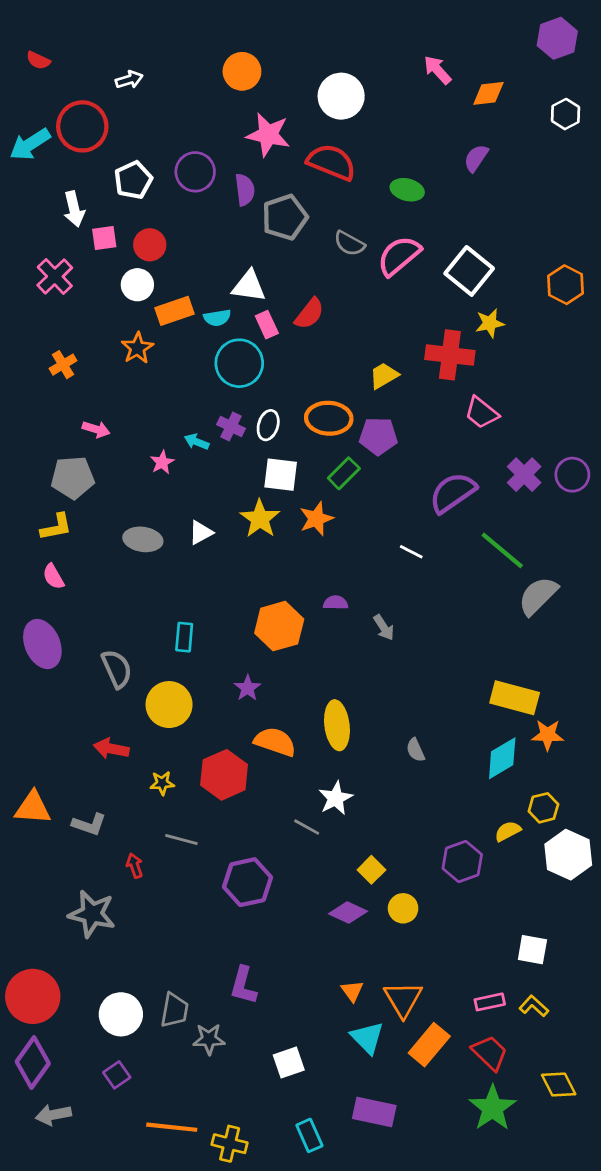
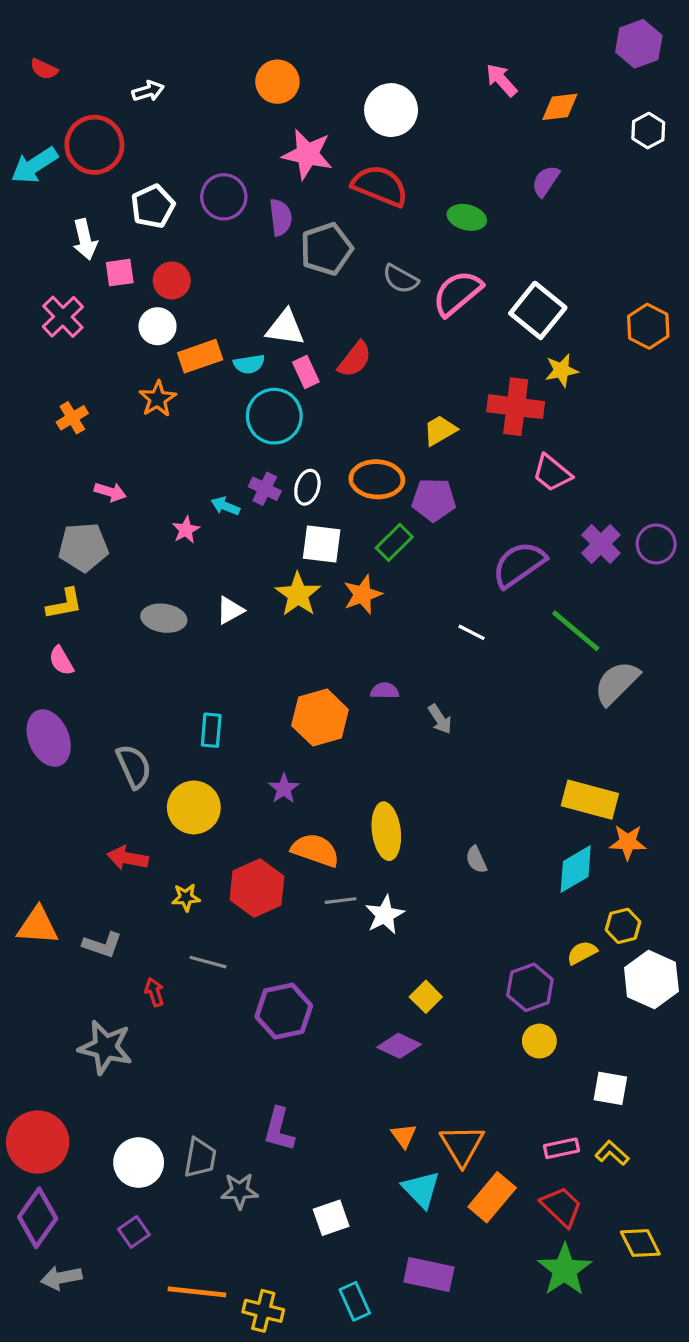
gray line: (307, 827) -> (341, 901), moved, turned -36
yellow circle: (403, 908) -> (539, 1041), moved

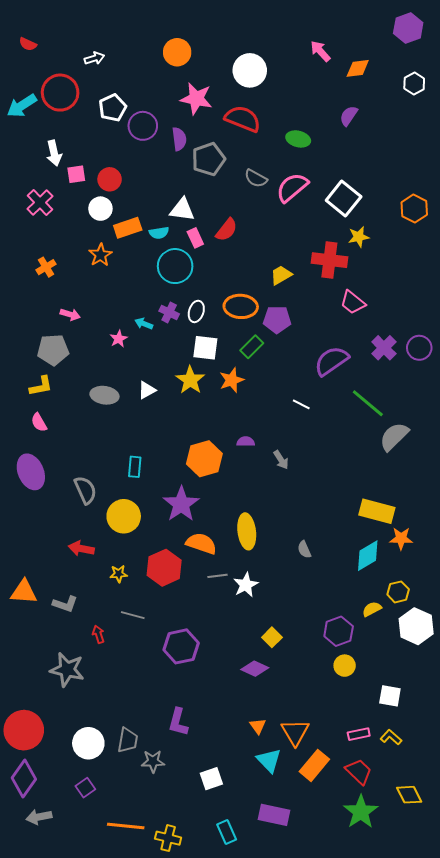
white pentagon: (153, 206) -> (113, 108), moved
purple star: (284, 789) -> (181, 504), size x1.8

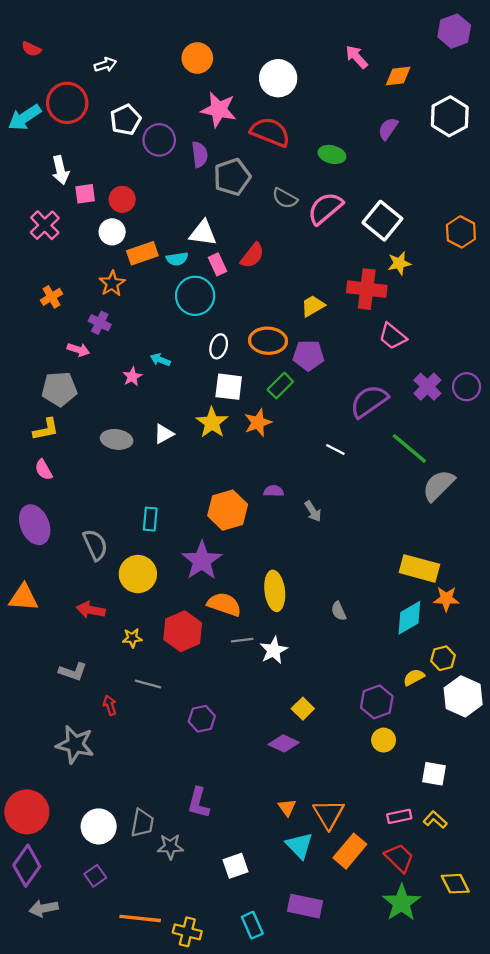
white hexagon: (414, 83) -> (450, 116), moved, size x1.6
purple cross: (169, 312) -> (100, 323), moved
orange triangle: (24, 592) -> (23, 598), moved
purple hexagon: (181, 646) -> (202, 719), size x0.7

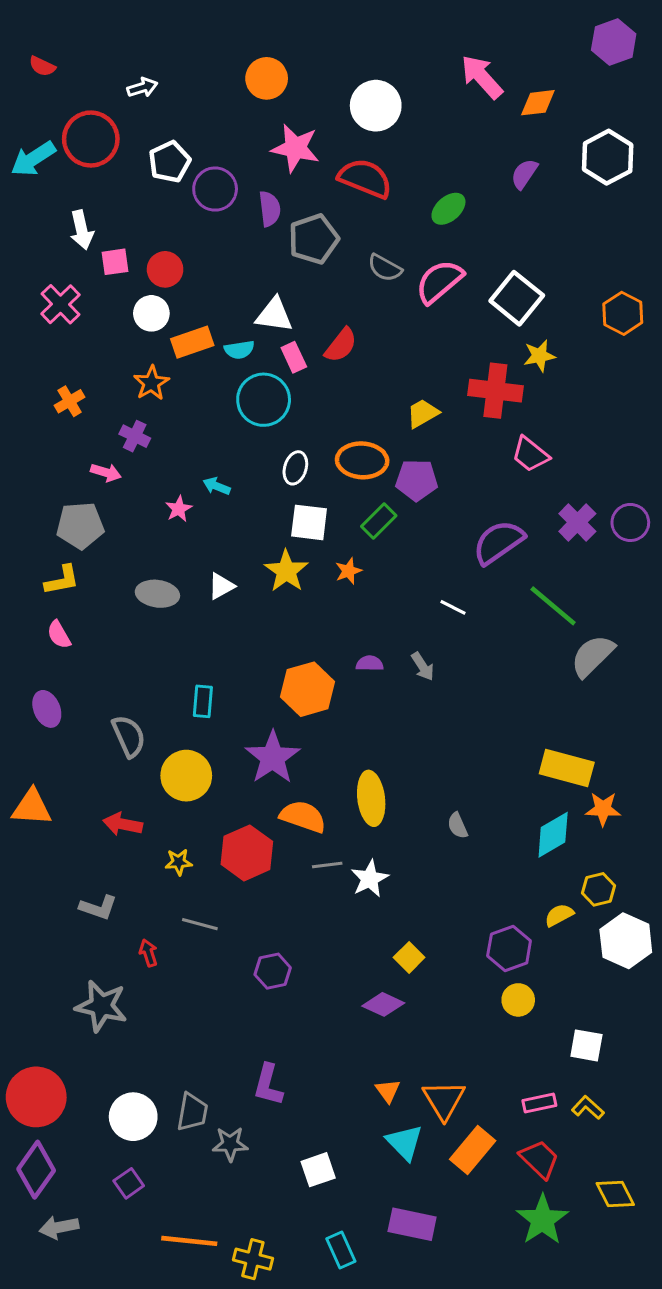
pink arrow: (357, 57) -> (482, 77), size x1.4
green ellipse: (332, 154) -> (448, 209), turned -55
orange star: (258, 423) -> (348, 571), size x0.7
gray arrow: (313, 511) -> (423, 666), moved
purple ellipse: (35, 525) -> (47, 709), size x0.7

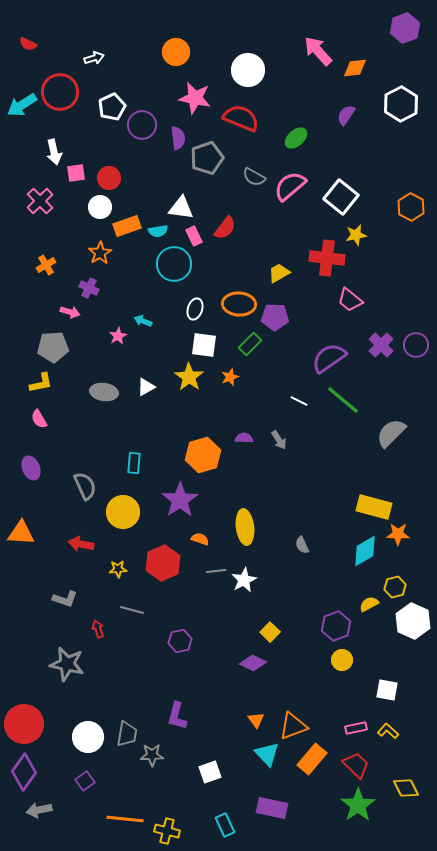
green line: (553, 606) -> (343, 400), moved
orange semicircle: (303, 817) -> (200, 539), size x0.6
orange triangle: (444, 1100) -> (293, 726), turned 40

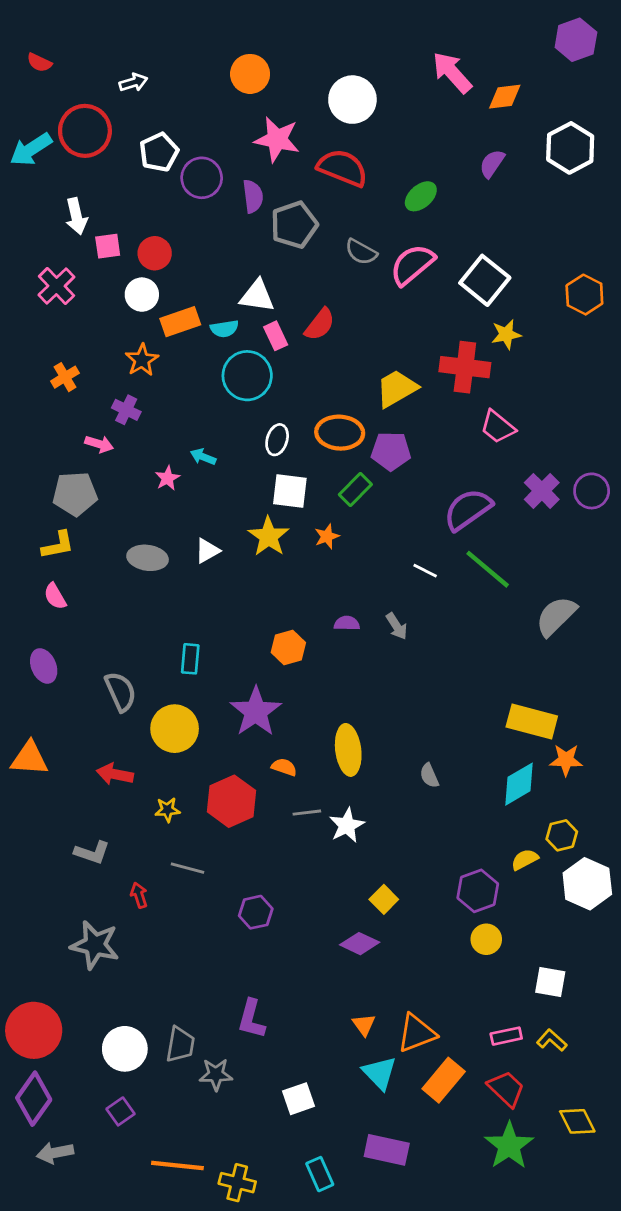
yellow trapezoid: (279, 273) -> (397, 388), size x1.4
orange hexagon: (203, 455) -> (288, 647), size x0.7

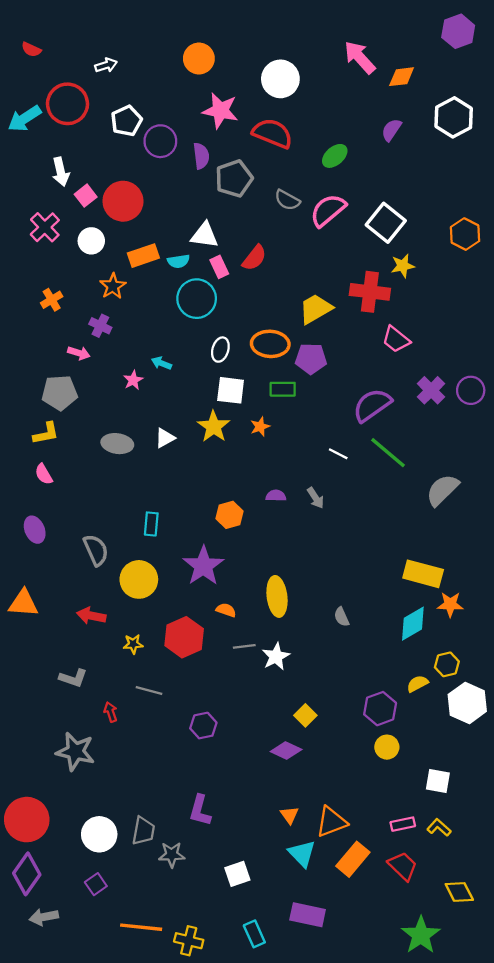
pink square: (108, 246) -> (86, 196), turned -30
red circle: (155, 253) -> (123, 201), size x1.5
white circle: (142, 295) -> (91, 241), moved
green rectangle: (355, 490) -> (283, 389), turned 45
green star: (509, 1146) -> (421, 935), moved

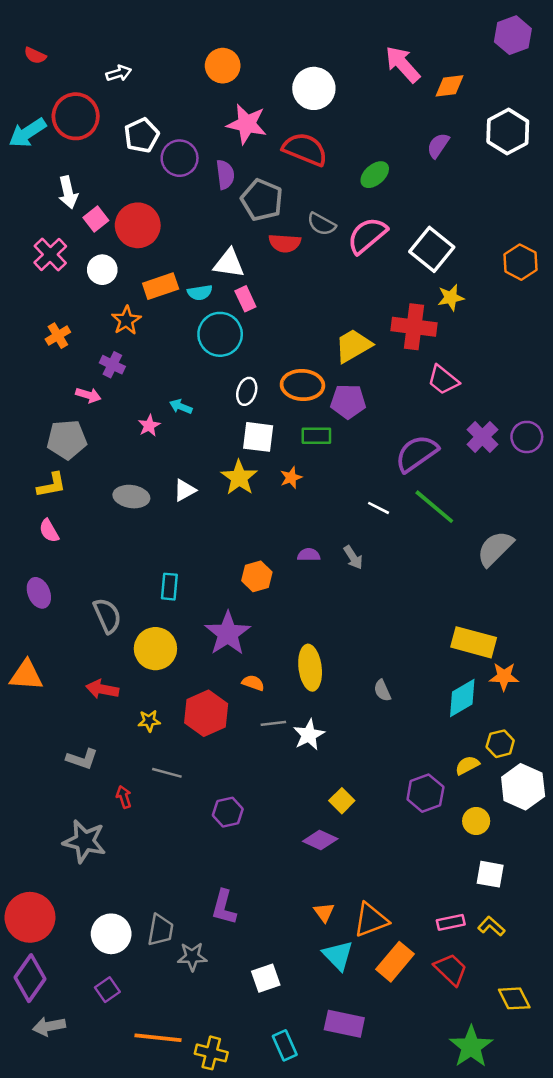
gray pentagon: (234, 179) -> (262, 200), turned -30
red semicircle: (254, 258) -> (285, 243), moved, turned 56
yellow circle: (387, 747) -> (476, 821), moved

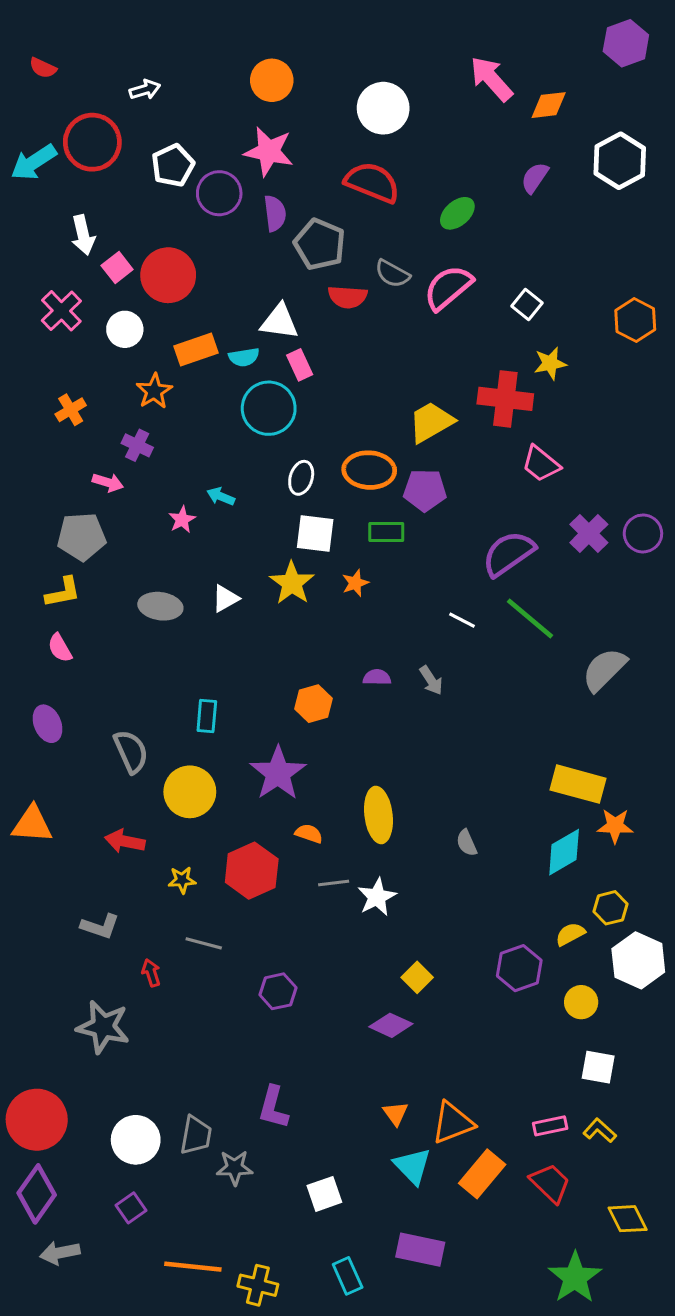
pink star: (247, 124) -> (269, 151), moved
white square: (432, 249) -> (527, 305), size x0.6

